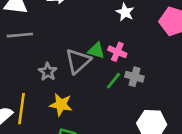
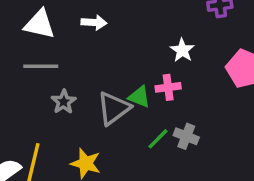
pink cross: (117, 52) -> (168, 87), moved, turned -36
gray star: (48, 72) -> (64, 102), moved

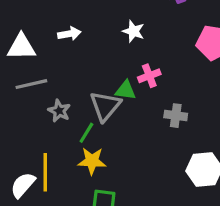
white star: (182, 50) -> (133, 31), moved
green line: (158, 139) -> (86, 133), moved

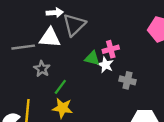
white star: (133, 31) -> (106, 65), moved
white triangle: (21, 47) -> (50, 38), moved
gray triangle: (105, 106) -> (74, 25), moved

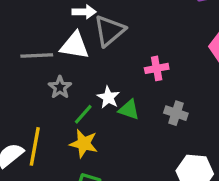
green triangle: (92, 58) -> (129, 110), moved
white star: (106, 65) -> (108, 97), moved

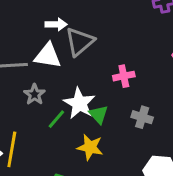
white star: (108, 97) -> (79, 103), size x1.5
green triangle: (129, 110) -> (99, 114), turned 30
yellow star: (84, 144) -> (90, 147), moved

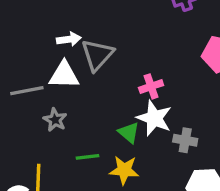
white star: (79, 103) -> (154, 118), moved
gray cross: (142, 117) -> (185, 140), moved
green line: (56, 119) -> (87, 157), moved, turned 50

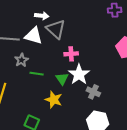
gray triangle: (97, 55) -> (56, 29), turned -45
pink cross: (151, 86) -> (71, 54), moved
green line: (87, 157) -> (37, 74), moved

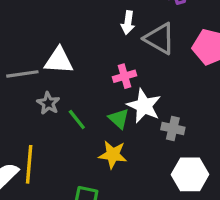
white arrow: (42, 16) -> (128, 23), moved, turned 104
gray triangle: (56, 29) -> (160, 39), moved
green line: (37, 74) -> (77, 119), turned 56

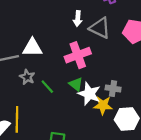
pink cross: (124, 76) -> (78, 55), size x1.6
white star: (144, 106) -> (89, 94), moved
yellow star: (113, 155) -> (103, 105), moved

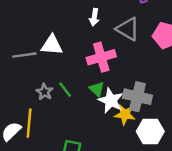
white arrow: (78, 19) -> (94, 17), moved
gray star: (27, 77) -> (44, 92), moved
gray cross: (113, 89) -> (137, 97), size x1.6

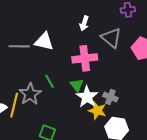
gray star: (44, 92) -> (30, 94), moved, size x1.5
gray cross: (137, 97) -> (110, 97), size x0.6

